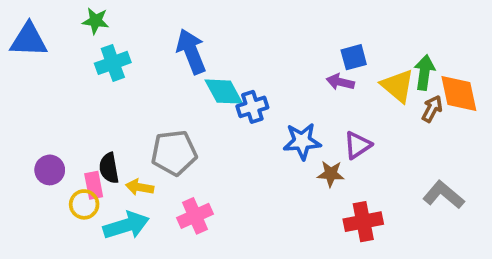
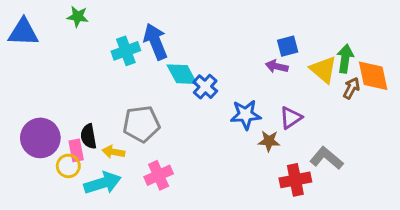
cyan cross: (113, 63) -> (126, 51), moved
blue cross: (252, 107) -> (205, 87), turned -30
purple circle: (50, 170) -> (40, 138), size x1.6
gray L-shape: (444, 195) -> (326, 158), moved

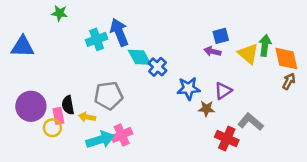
blue triangle: (23, 32) -> (23, 47), moved
brown arrow: (351, 88) -> (289, 81), moved
red cross: (295, 180) -> (227, 139), turned 35
cyan arrow: (103, 183) -> (100, 140), moved

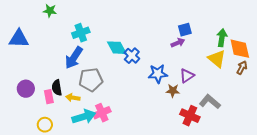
blue arrow: (119, 32) -> (74, 58), moved, turned -125
purple arrow: (212, 51) -> (178, 43), turned 144
yellow triangle: (248, 54) -> (217, 59), moved
purple circle: (31, 106) -> (26, 89), size x0.7
yellow circle: (52, 128) -> (45, 125), moved

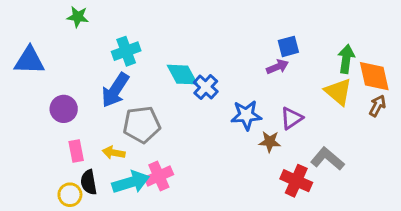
black semicircle: (57, 88) -> (89, 182), moved
purple circle: (26, 89) -> (64, 109), moved

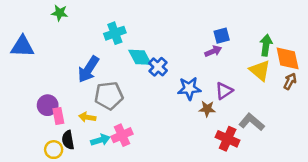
cyan cross: (126, 51) -> (115, 33), moved
purple circle: (64, 109) -> (48, 105), moved
cyan arrow: (131, 182) -> (100, 140), size x0.7

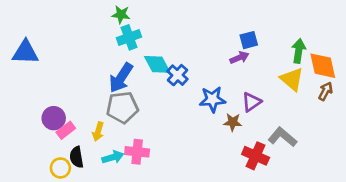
green star: (60, 13) -> (121, 15), moved
blue arrow: (88, 69) -> (121, 78), moved
pink rectangle: (58, 116) -> (66, 130), turned 63
yellow arrow: (87, 117) -> (98, 132), turned -84
pink cross: (122, 135) -> (137, 152), turned 30

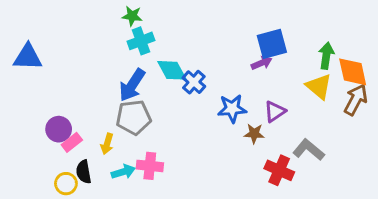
blue square: (249, 40) -> (272, 44), size x1.5
brown arrow: (326, 91) -> (356, 100), size x1.5

